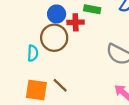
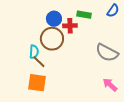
brown line: (60, 85) -> (39, 62), moved

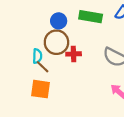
green rectangle: (84, 15) -> (91, 17), size x1.5
red cross: (70, 26) -> (74, 54), moved

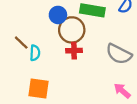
brown circle: (56, 42) -> (72, 30), moved
brown line: (43, 67) -> (21, 43), moved

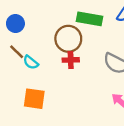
blue circle: (58, 15) -> (15, 24), moved
cyan semicircle: (35, 53) -> (31, 62), turned 126

